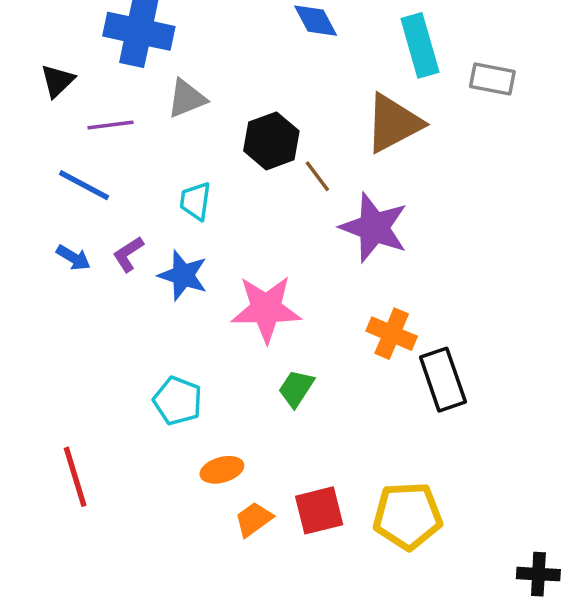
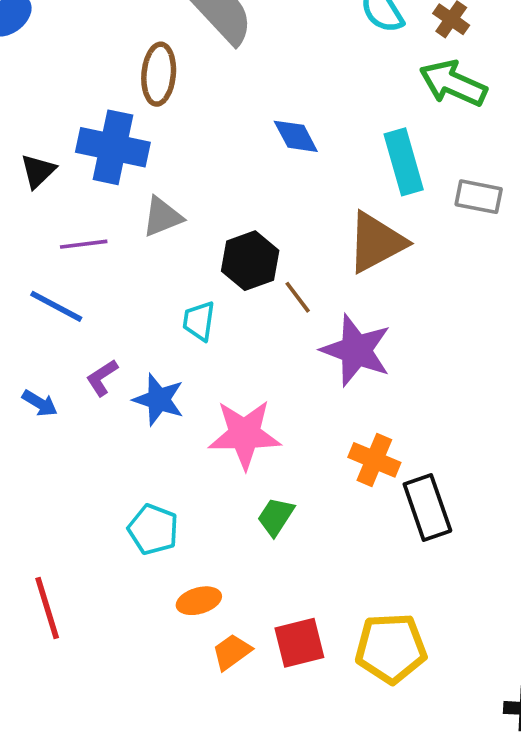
black triangle: (57, 81) -> (38, 171), moved
cyan trapezoid: (195, 201) -> (199, 321), moved
blue arrow: (73, 258) -> (40, 403), moved

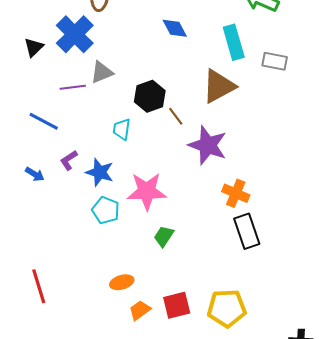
blue cross: (113, 147) -> (75, 34), turned 33
purple line: (84, 244) -> (73, 87), moved
orange cross: (374, 460) -> (236, 193), moved
cyan pentagon: (153, 529) -> (106, 210), moved

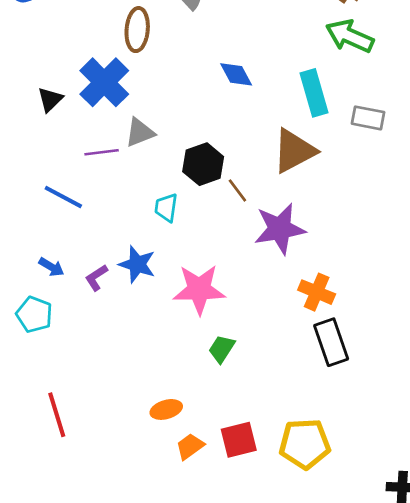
purple star: (208, 145) -> (280, 229), turned -30
purple L-shape: (69, 160) -> (96, 278), moved
cyan pentagon: (106, 210) -> (34, 314), moved

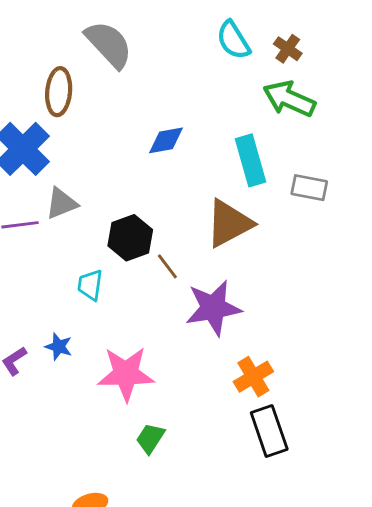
blue diamond: (236, 74) -> (166, 140), turned -72
blue star: (137, 264) -> (59, 347), size x0.7
orange cross: (317, 292) -> (253, 377), turned 36

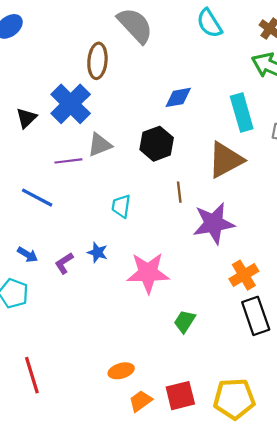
cyan semicircle: (233, 40) -> (209, 23), moved
black hexagon: (130, 238) -> (157, 144), moved
brown line: (167, 266) -> (179, 192), turned 30
green trapezoid: (150, 438) -> (185, 321), moved

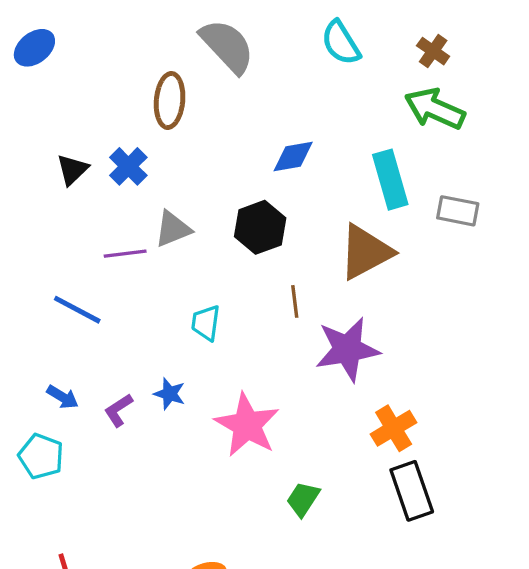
blue cross: (71, 104) -> (128, 166), size x0.6
black triangle: (26, 118) -> (72, 170), moved
pink star: (148, 273) -> (247, 425), turned 30

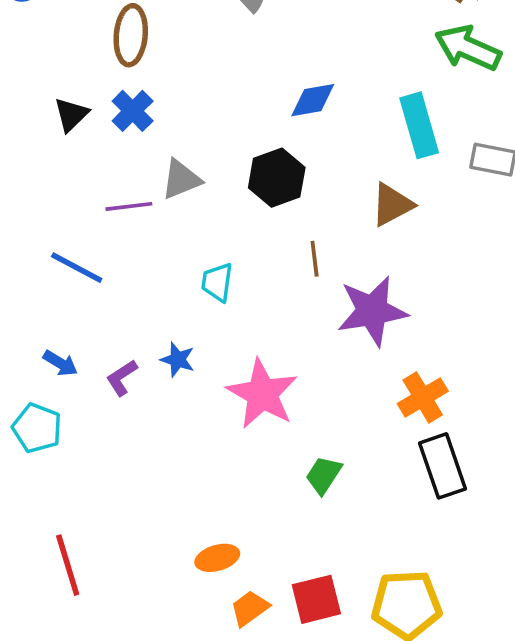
brown ellipse: (170, 100) -> (131, 35), moved
brown triangle: (366, 252) -> (392, 205), size x0.7

